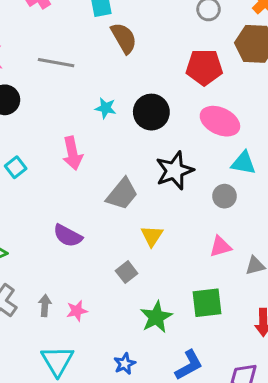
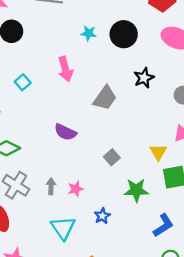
black star: (175, 171) -> (144, 78), size x0.7
yellow triangle: (152, 236) -> (158, 152), moved
green star: (156, 317) -> (136, 190), turned 30
blue star: (125, 364) -> (102, 216), moved

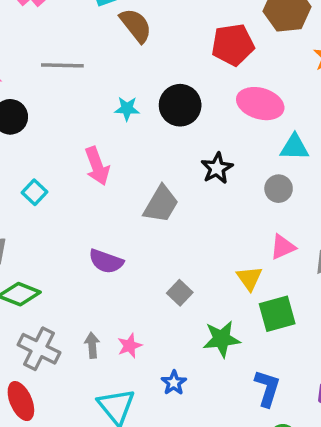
blue L-shape: (163, 225) -> (267, 388), turned -35

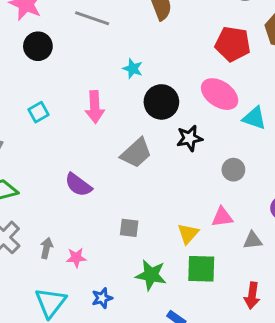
pink ellipse: (260, 104) -> (220, 94), moved
black circle: (180, 105) -> (161, 102), moved
cyan triangle: (295, 147) -> (254, 118), moved
gray square: (180, 293) -> (129, 228), turned 36

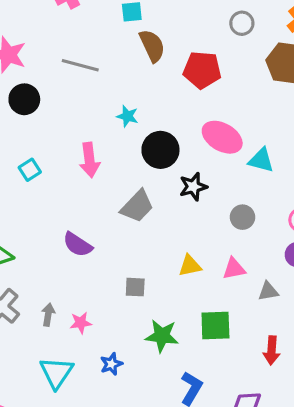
red pentagon: (233, 44) -> (202, 70), moved
yellow triangle: (188, 234) -> (190, 266), moved, turned 40

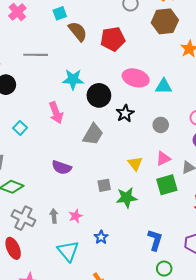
cyan star: (127, 116) -> (73, 79), size x1.5
yellow triangle: (190, 266) -> (135, 163), turned -42
green square: (215, 326) -> (167, 185), moved
green star: (162, 336) -> (127, 198), moved

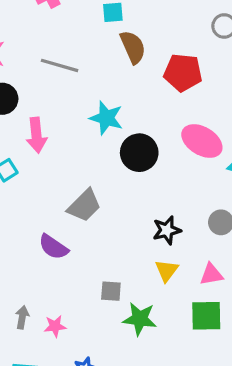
pink arrow: (56, 113) -> (37, 135), moved
black star: (125, 113) -> (167, 230), moved
gray trapezoid: (93, 134) -> (84, 206), moved

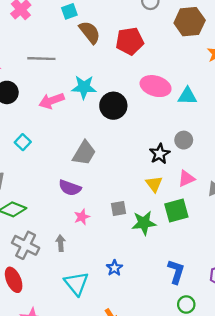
pink arrow: (37, 135) -> (52, 101), moved, turned 90
black star: (167, 230) -> (160, 154), moved
green square: (206, 316) -> (176, 210), moved
pink star: (55, 326) -> (82, 217), moved

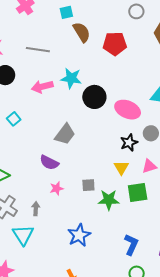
pink ellipse: (156, 86) -> (128, 110), moved
blue star: (114, 268) -> (79, 235), size x1.6
cyan triangle: (76, 283) -> (23, 235), moved

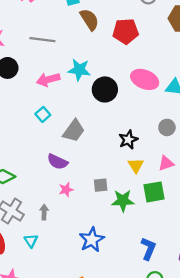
pink ellipse: (128, 110) -> (145, 79), moved
cyan square: (14, 119) -> (43, 114), moved
black star: (129, 143) -> (128, 140), moved
cyan triangle: (23, 235) -> (31, 241), size x0.6

